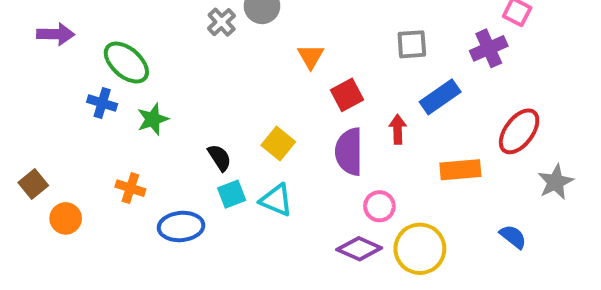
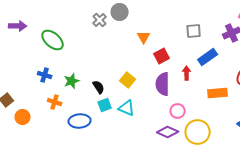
blue cross: (102, 103) -> (45, 75), moved
green star: (153, 119) -> (72, 81), moved

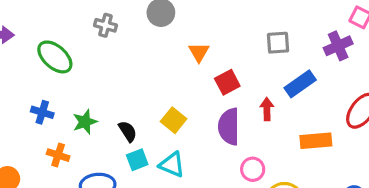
gray cross: (100, 20) -> (106, 25), moved, turned -32

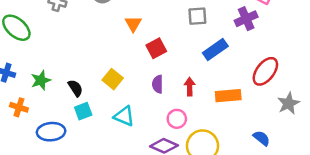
red arrow: (267, 109) -> (190, 87), moved
purple semicircle: (229, 127) -> (158, 84), size x0.6
cyan triangle: (172, 165) -> (124, 116), moved

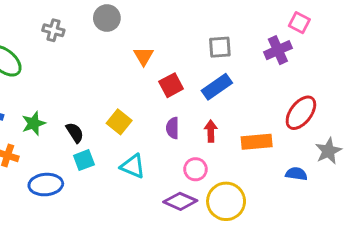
blue rectangle: (215, 50) -> (217, 87), moved
blue semicircle: (262, 138) -> (296, 174), moved, turned -30

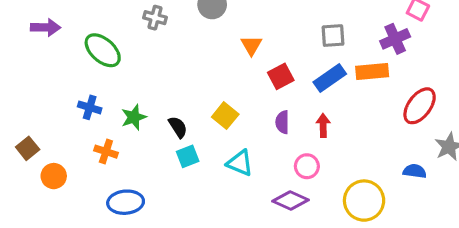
orange rectangle: (257, 142) -> (372, 72), moved
blue ellipse: (46, 185) -> (126, 202), moved
yellow circle: (226, 201) -> (364, 201), moved

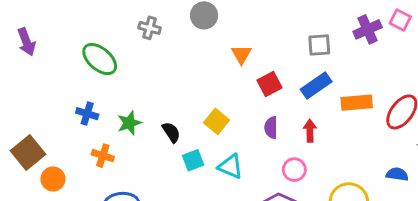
purple arrow: (46, 27) -> (26, 42), moved, turned 68
purple cross: (395, 39) -> (368, 29), moved
orange rectangle: (372, 72) -> (357, 103), moved
brown square: (28, 148) -> (28, 152), size x1.5
cyan square: (188, 156) -> (193, 160), moved

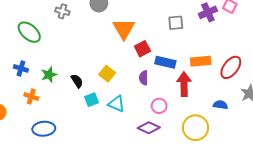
orange triangle: (241, 54) -> (124, 29), size x1.6
blue rectangle: (316, 86) -> (165, 62), moved, turned 48
red arrow: (310, 131) -> (184, 84), moved, size x1.6
blue semicircle: (397, 174) -> (220, 105), moved

